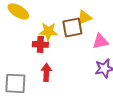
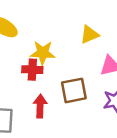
brown square: (72, 27) -> (74, 90), moved

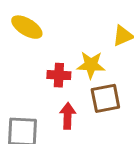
yellow star: (43, 53) -> (91, 65), moved

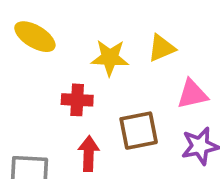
yellow star: (91, 65) -> (110, 58), moved

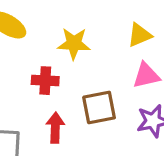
yellow triangle: (162, 48) -> (140, 35), moved

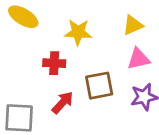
red arrow: (55, 128) -> (63, 102), turned 40

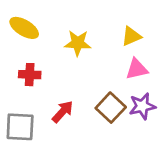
red cross: (54, 63) -> (30, 75), moved
brown square: (99, 86) -> (111, 108), moved, turned -36

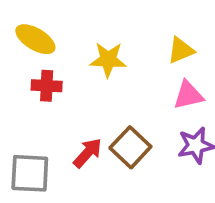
red cross: (30, 75) -> (47, 86), moved
brown square: (111, 108) -> (130, 147), moved

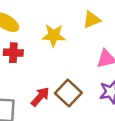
yellow triangle: (181, 50) -> (92, 20), moved

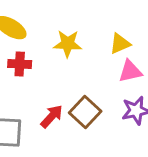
yellow triangle: (92, 20) -> (120, 44), moved

